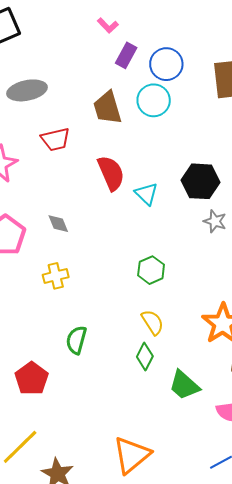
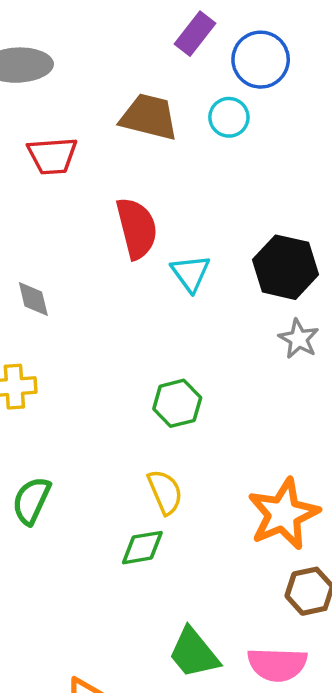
cyan circle: (154, 100) -> (229, 117), size x0.7
brown trapezoid: (107, 108) -> (149, 117), turned 111
green diamond: (145, 356) -> (142, 548), turned 44
green trapezoid: (184, 385) -> (194, 653), moved

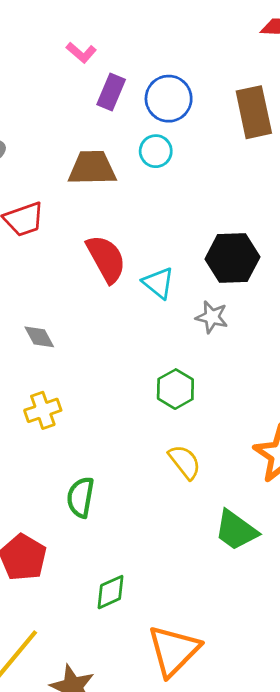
gray star: (299, 339) -> (212, 317), moved
green diamond: (142, 548) -> (111, 592), moved
green trapezoid: (194, 653) -> (236, 530), moved

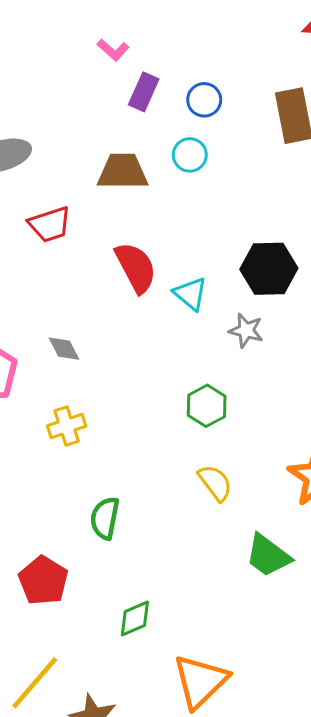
blue circle: (169, 99) -> (204, 100), size x0.7

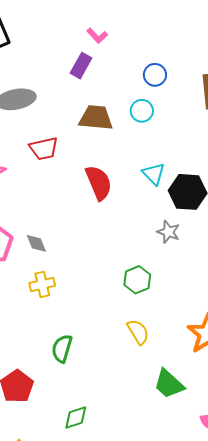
purple rectangle: (144, 92) -> (81, 66), moved
cyan triangle: (190, 294) -> (154, 174), moved
gray diamond: (64, 349) -> (36, 243), moved

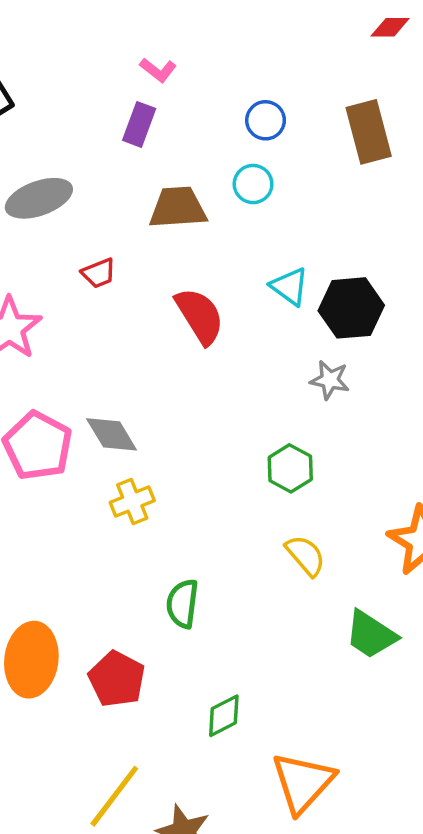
red trapezoid: (44, 148) -> (99, 273), size x0.7
gray diamond: (36, 243) -> (112, 434), size x1.4

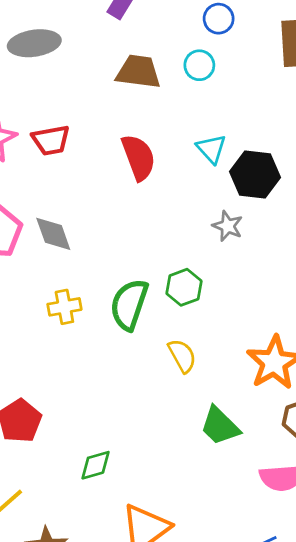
red trapezoid: (99, 273) -> (51, 140), moved, size x1.4
yellow cross: (132, 502) -> (64, 307), moved
green semicircle: (182, 604) -> (129, 305), moved, size x1.4

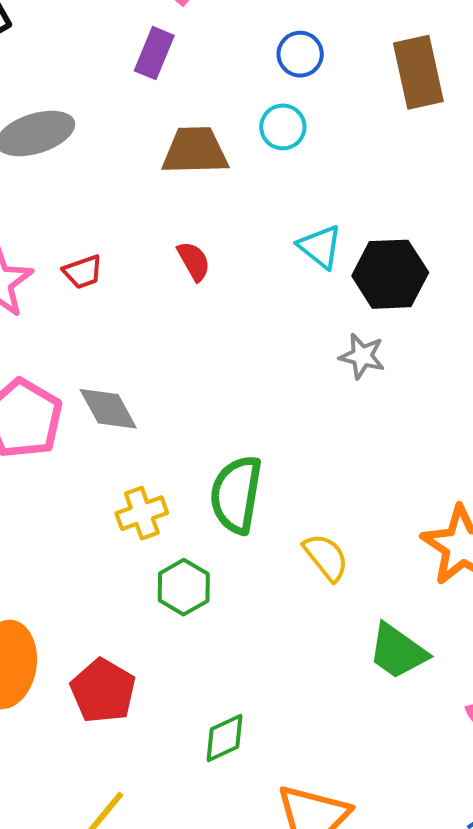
red trapezoid: (51, 140) -> (83, 272), size x0.7
red semicircle: (138, 157) -> (194, 261), moved, size x0.6
green hexagon: (184, 287) -> (184, 587), moved

